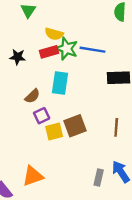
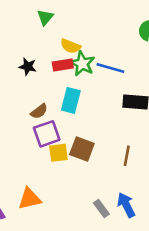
purple square: (42, 116) -> (47, 134), size x1.5
brown square: (75, 126) -> (82, 149), turned 35
gray rectangle: (99, 178) -> (101, 209), turned -56

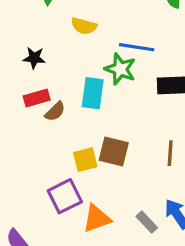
green star: (82, 64) -> (120, 69), moved
red rectangle: (63, 65) -> (37, 98), moved
purple square: (47, 134) -> (65, 196), moved
orange triangle: (30, 199) -> (97, 219), moved

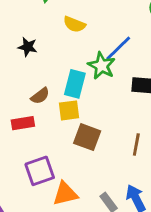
blue line: (137, 47) -> (118, 48), turned -60
red rectangle: (37, 98) -> (23, 123), moved
yellow square: (85, 160) -> (69, 110), moved

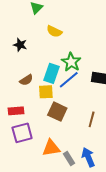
blue line: (118, 48) -> (69, 80), moved
red rectangle: (23, 123) -> (16, 111), moved
orange triangle: (65, 194) -> (51, 148), moved

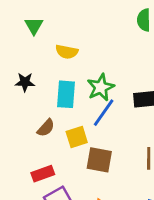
green star: (71, 62) -> (101, 87), turned 30
cyan rectangle: (51, 73) -> (66, 94), moved

